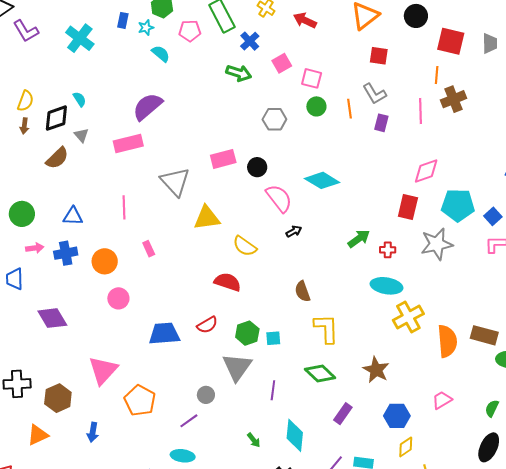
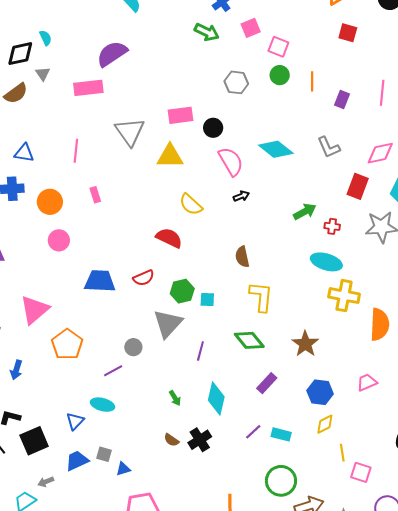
gray L-shape: (375, 94) -> (329, 147), moved
yellow triangle: (207, 218) -> (170, 156), moved
yellow cross: (408, 317) -> (344, 296), turned 32

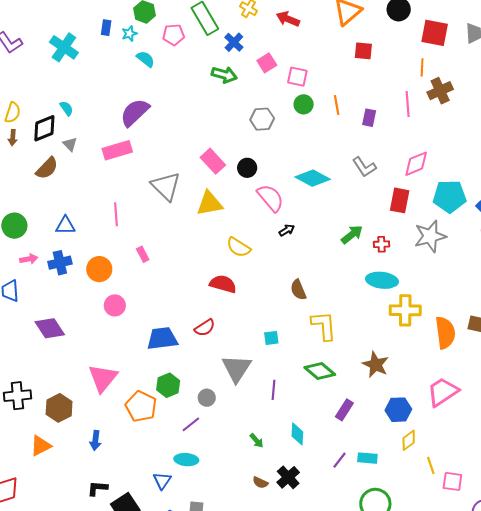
pink rectangle: (180, 115) -> (213, 161), turned 65
green hexagon: (182, 291) -> (168, 385), moved
pink trapezoid: (367, 382) -> (443, 392), size x1.6
cyan diamond: (216, 399) -> (297, 434), size x0.7

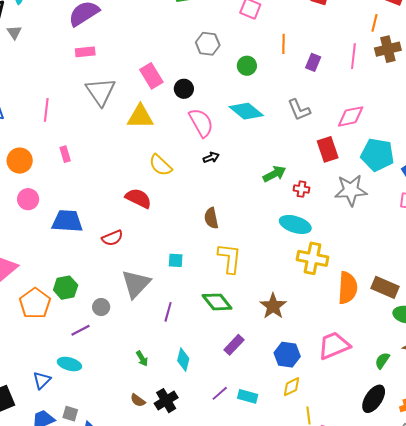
green circle: (304, 104) -> (247, 66), moved
pink rectangle: (117, 150) -> (85, 52), moved, size x0.7
red rectangle: (400, 200) -> (328, 149), turned -40
blue trapezoid: (162, 339) -> (67, 221), moved

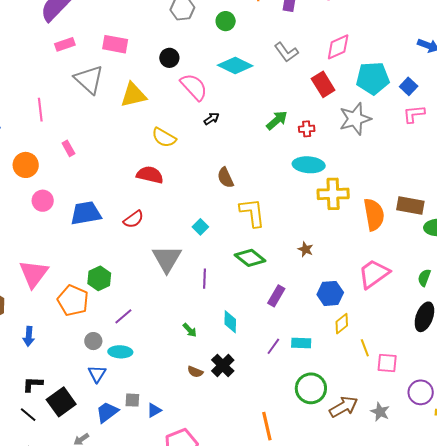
pink rectangle: (151, 76) -> (115, 44), moved, turned -35
cyan square: (176, 260) -> (200, 227), turned -35
brown star: (273, 306) -> (306, 249), size x0.6
gray circle: (101, 307) -> (93, 341), moved

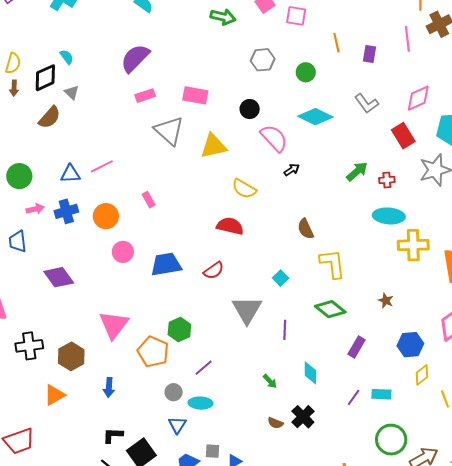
pink line: (40, 110) -> (102, 166), moved, turned 70

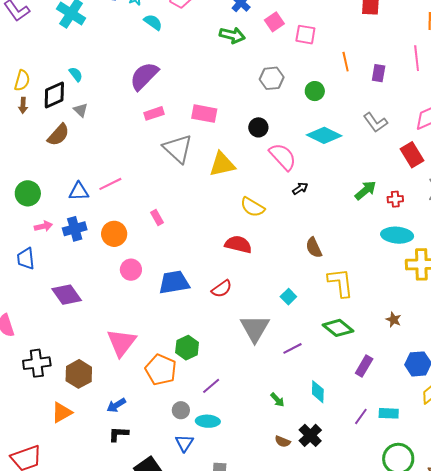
purple line: (285, 330) -> (292, 348), turned 60
blue arrow: (109, 387) -> (116, 405), turned 54
black L-shape: (113, 435) -> (119, 434), moved

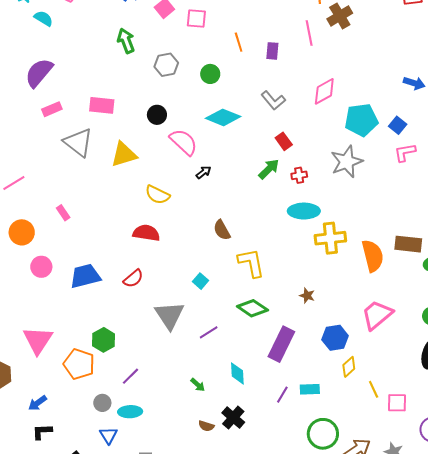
green arrow: (232, 35) -> (126, 41), moved, turned -120
red rectangle: (412, 155) -> (284, 141), moved, size x0.7
purple rectangle: (364, 366) -> (281, 344), size x1.6

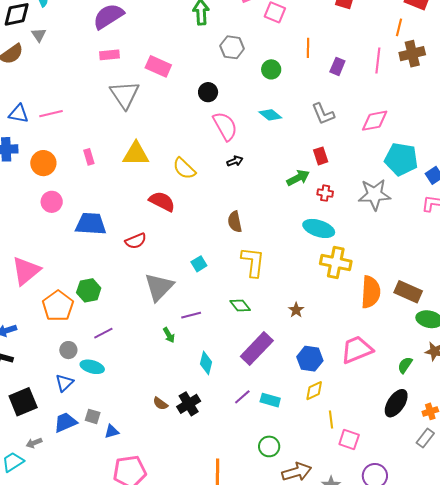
cyan diamond: (223, 117) -> (270, 115), size x0.7
yellow triangle: (124, 154) -> (136, 154), moved
green diamond: (252, 308) -> (240, 305), size x0.7
green arrow: (198, 385) -> (169, 335), moved
green circle: (323, 434) -> (269, 446), size x0.7

